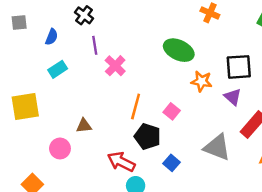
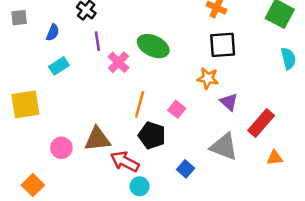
green ellipse: (179, 50) -> (153, 46), moved
black square: (239, 67) -> (223, 45), moved
purple triangle: (233, 97) -> (229, 102), moved
brown triangle: (84, 126) -> (97, 139), moved, size x1.6
blue square: (172, 163) -> (185, 169), moved

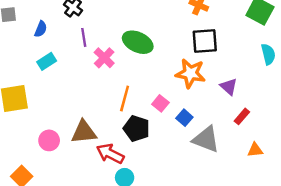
orange star: (208, 78) -> (190, 73), size x1.4
purple triangle: (229, 102) -> (229, 87), moved
red rectangle: (261, 123) -> (242, 116), size x0.6
blue square: (185, 169) -> (184, 118), moved

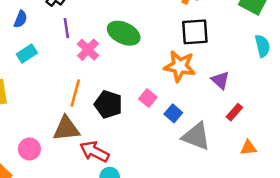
orange line: (125, 99) -> (75, 93), moved
black pentagon: (137, 128) -> (108, 104), moved
pink circle: (49, 140) -> (29, 149), moved

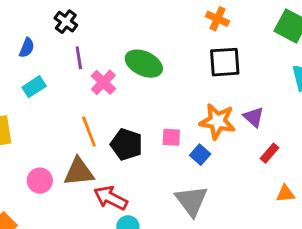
orange star: (180, 66) -> (217, 121), moved
orange line: (75, 93) -> (89, 131), turned -36
pink square: (148, 98) -> (171, 137), turned -36
gray triangle: (196, 136) -> (191, 201), moved, turned 32
pink circle: (29, 149) -> (40, 181), moved

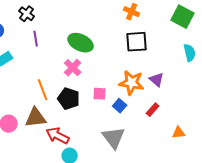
pink cross: (103, 82) -> (73, 68), moved
red rectangle: (270, 153) -> (153, 110), moved

